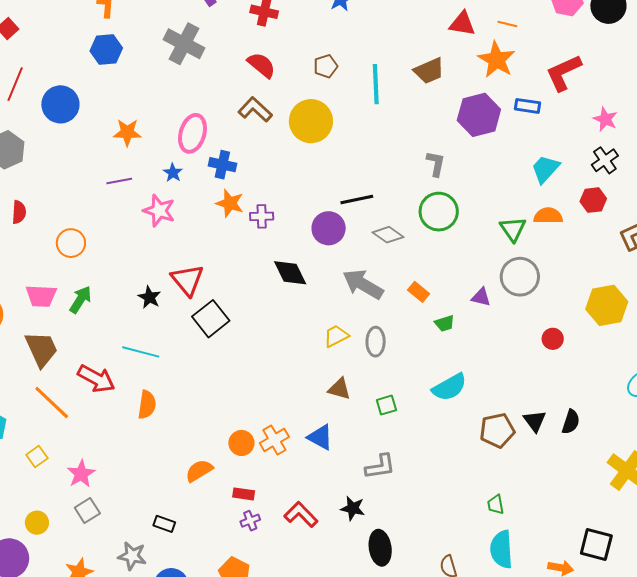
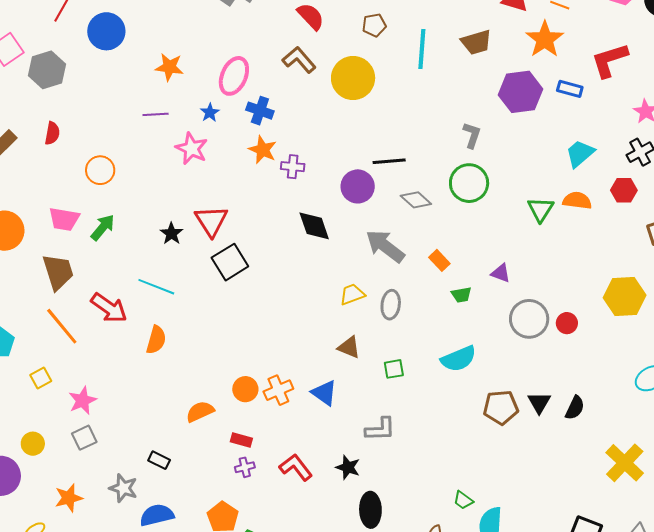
gray circle: (520, 277) -> (529, 319), moved
green trapezoid: (496, 505) -> (463, 500), moved, turned -50

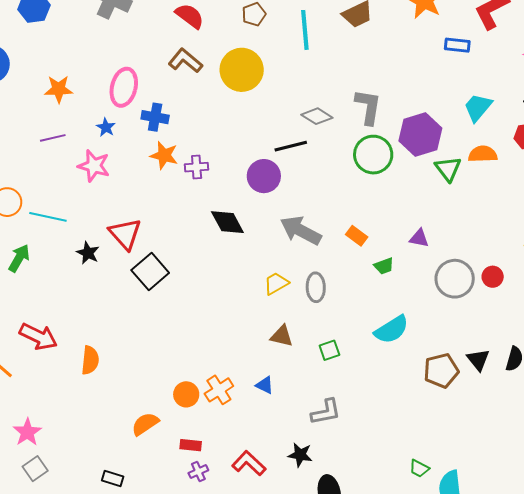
purple hexagon: (521, 92) -> (420, 134), moved
gray L-shape: (472, 135) -> (368, 107), size x1.4
gray diamond: (416, 200) -> (317, 116), moved
cyan line: (156, 287) -> (48, 217), moved
blue triangle: (324, 393) -> (265, 385), size x0.7

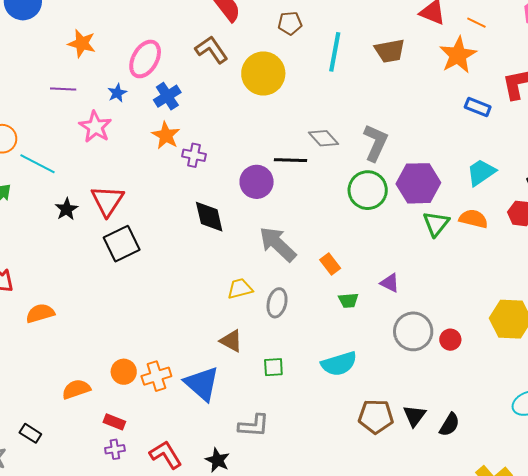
blue cross: (155, 117) -> (167, 96), turned 32
orange semicircle: (90, 360) -> (40, 313), turned -128
blue triangle: (265, 385) -> (202, 384), size x2.0

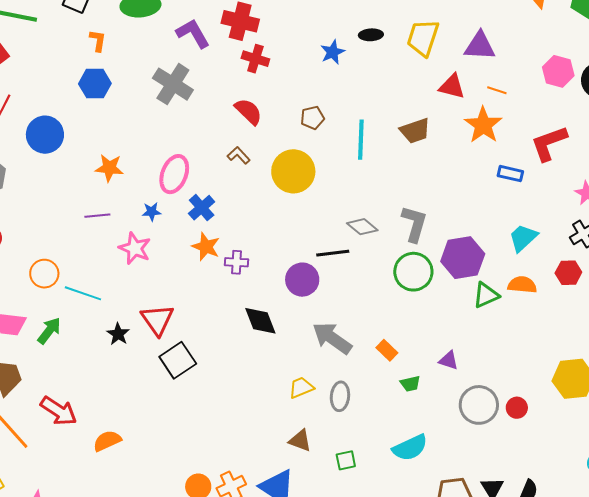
brown L-shape: (211, 50) -> (239, 155), size x0.7
blue star: (117, 93) -> (152, 212), turned 30
green triangle: (436, 224) -> (486, 295), turned 36

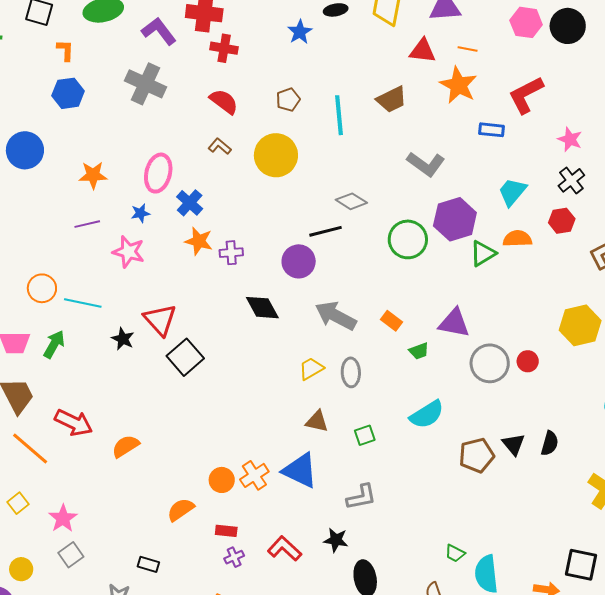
gray L-shape: (414, 224) -> (426, 164), moved, turned 117
purple triangle: (449, 360) -> (454, 323), size x1.6

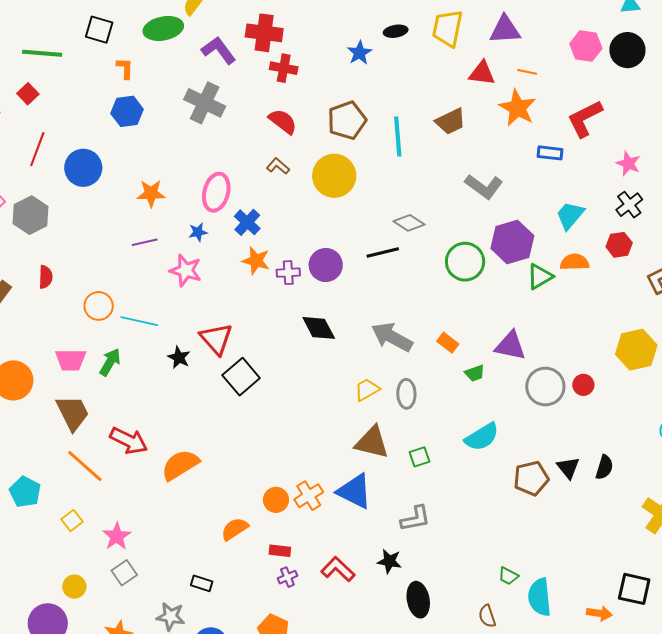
brown pentagon: (288, 100) -> (347, 120), size x1.6
purple circle: (299, 261) -> (326, 265), moved
brown triangle: (317, 421) -> (372, 442), size x1.5
orange semicircle: (126, 446) -> (180, 465), size x1.4

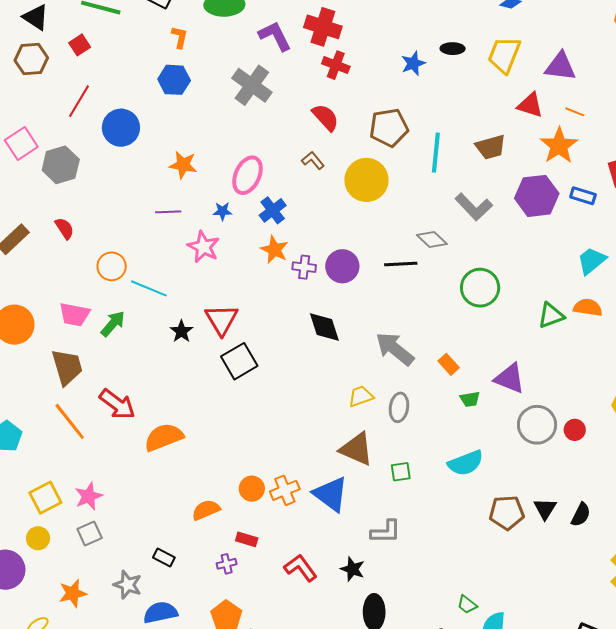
gray L-shape: (484, 186) -> (474, 207), moved
purple hexagon: (512, 242) -> (537, 196), moved
red semicircle: (46, 277) -> (65, 228), turned -45
yellow square: (72, 520) -> (45, 498), moved, size x1.5
purple cross: (287, 577) -> (227, 564), moved

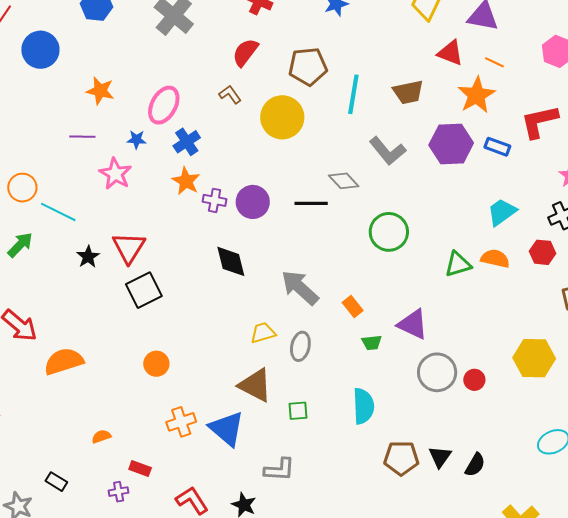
red semicircle: (325, 117) -> (245, 52), turned -104
cyan semicircle: (466, 463) -> (363, 406), turned -75
orange circle: (252, 489) -> (156, 364), moved
orange semicircle: (206, 510) -> (101, 437), size x0.7

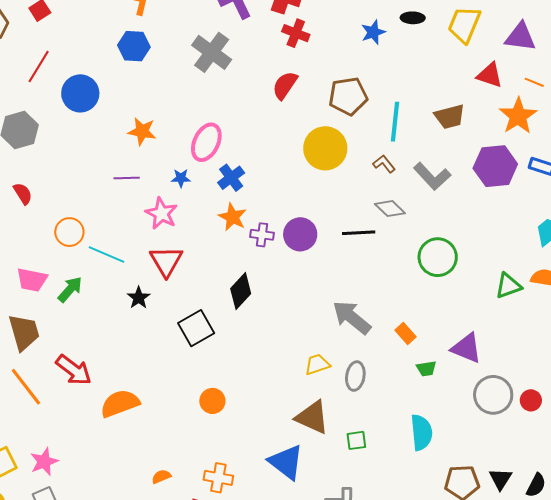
brown L-shape: (230, 95) -> (384, 164), moved
red triangle: (129, 248) -> (166, 261), moved
black diamond: (231, 261) -> (241, 291), moved, turned 60
orange cross: (181, 422) -> (218, 478), moved, turned 32

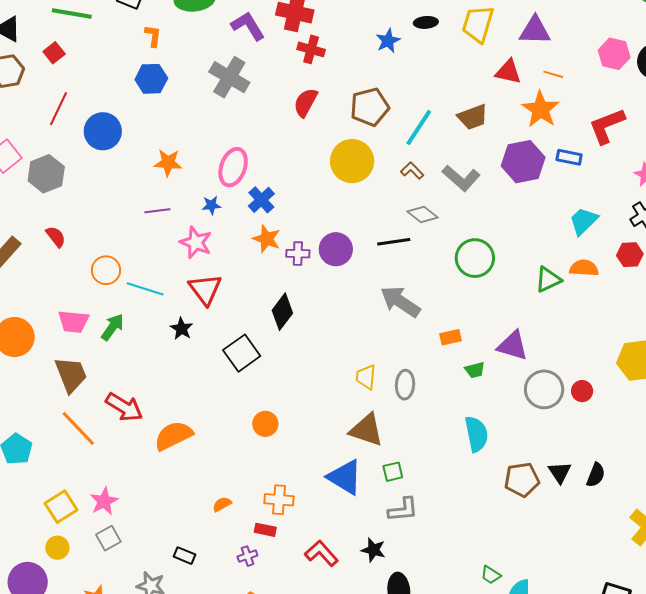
cyan line: (395, 122) -> (419, 127), turned 33
gray arrow: (352, 317) -> (400, 302), moved
orange rectangle: (405, 334) -> (451, 337), turned -55
yellow trapezoid: (317, 364) -> (366, 377), turned -60
green square: (356, 440) -> (393, 472), moved

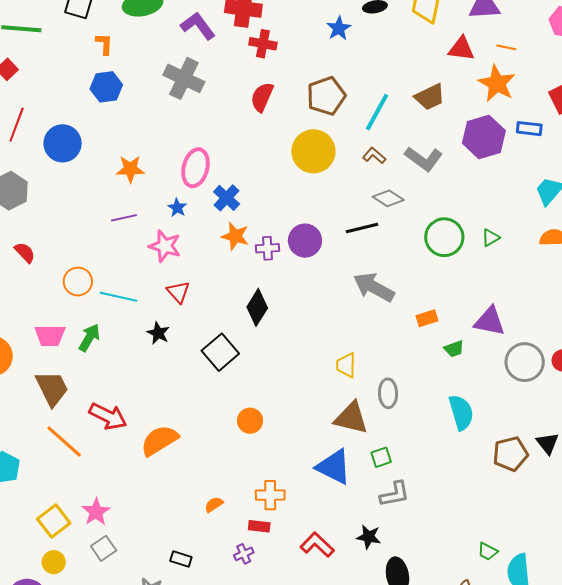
blue star: (211, 205) -> (177, 208), turned -30
green triangle: (548, 279) -> (491, 238), moved, size x0.7
red triangle: (205, 289) -> (178, 292), size x0.7
gray ellipse: (405, 385) -> (388, 393), moved

